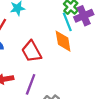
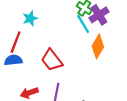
orange diamond: (63, 41) -> (98, 46), moved, turned 50

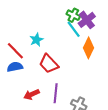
cyan star: (30, 18) -> (36, 40), moved
red line: (16, 42) -> (15, 51), turned -60

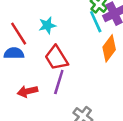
purple line: (56, 93) -> (59, 82), moved

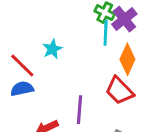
cyan line: (96, 22) -> (106, 33), turned 40
red trapezoid: (56, 58) -> (119, 91), moved

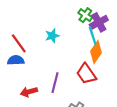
cyan line: (106, 33) -> (93, 36), moved, turned -30
cyan star: (52, 49) -> (52, 36), moved

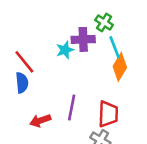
purple cross: (99, 22) -> (83, 39), moved, turned 30
blue semicircle: (16, 60) -> (22, 83), turned 91
red trapezoid: (86, 74) -> (108, 114), moved, turned -140

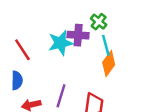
cyan star: (65, 50) -> (60, 43), size x1.5
blue semicircle: (22, 83) -> (17, 80), moved

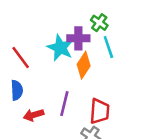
cyan star: (60, 43) -> (60, 48), turned -30
orange diamond: (109, 64) -> (84, 65), moved

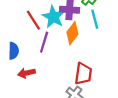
red line: (21, 57) -> (33, 20), moved
purple line: (64, 104) -> (44, 42), moved

